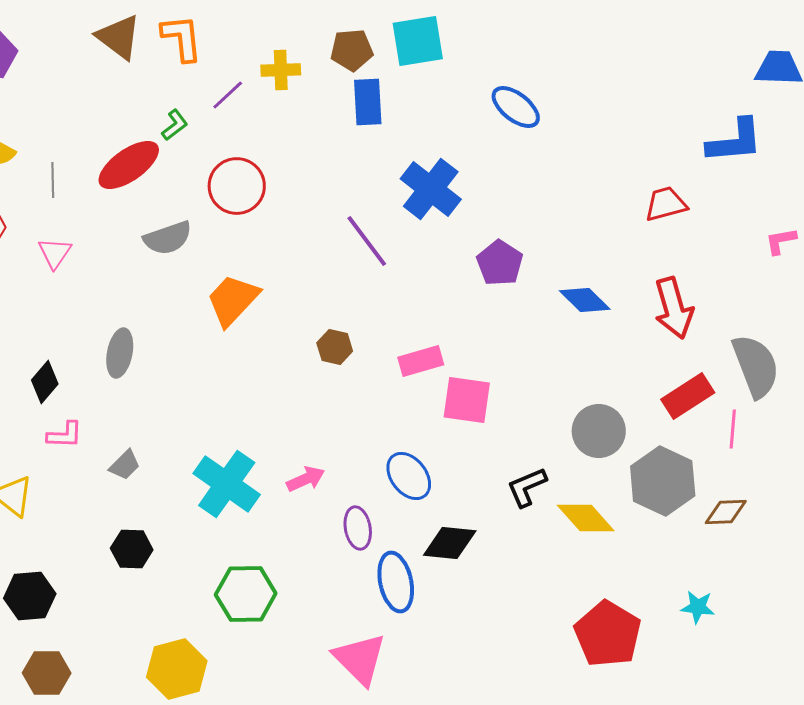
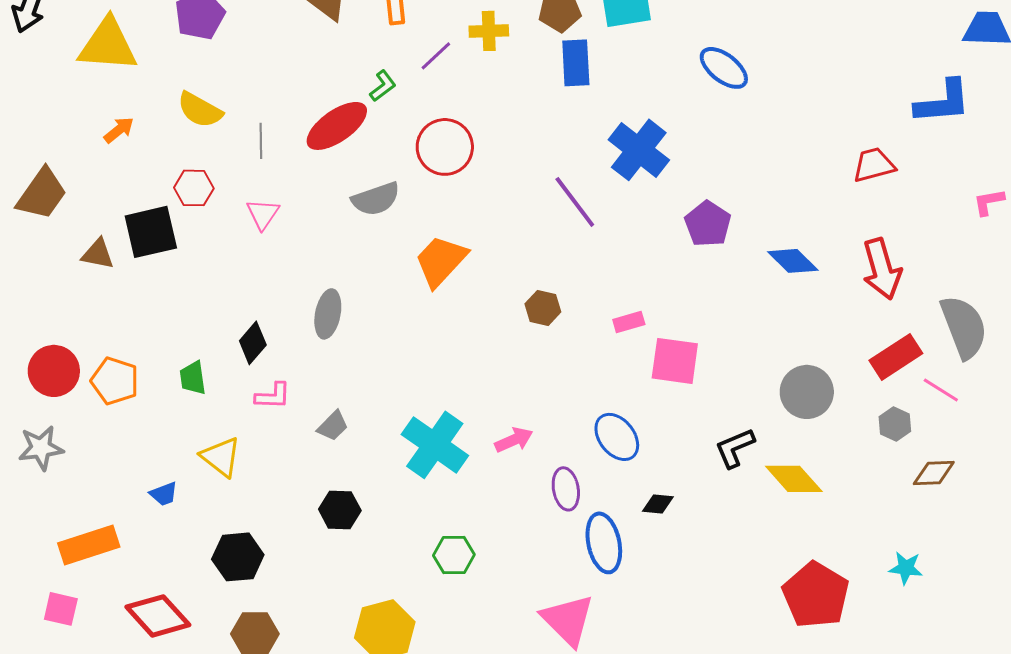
pink rectangle: (421, 361) -> (629, 322), size x0.7
pink line: (733, 429) -> (941, 390), turned -63
gray hexagon: (663, 481) -> (895, 424), moved, size x0.5
black diamond: (450, 543) -> (658, 504), size x0.6
green hexagon: (246, 594) -> (454, 555), size x0.7

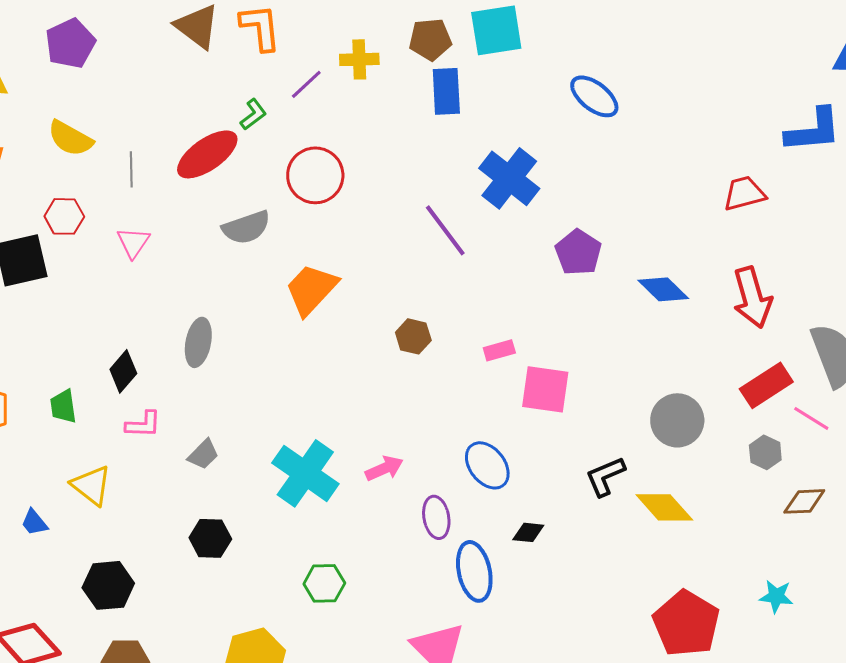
blue trapezoid: (164, 494) -> (34, 522), turned 72

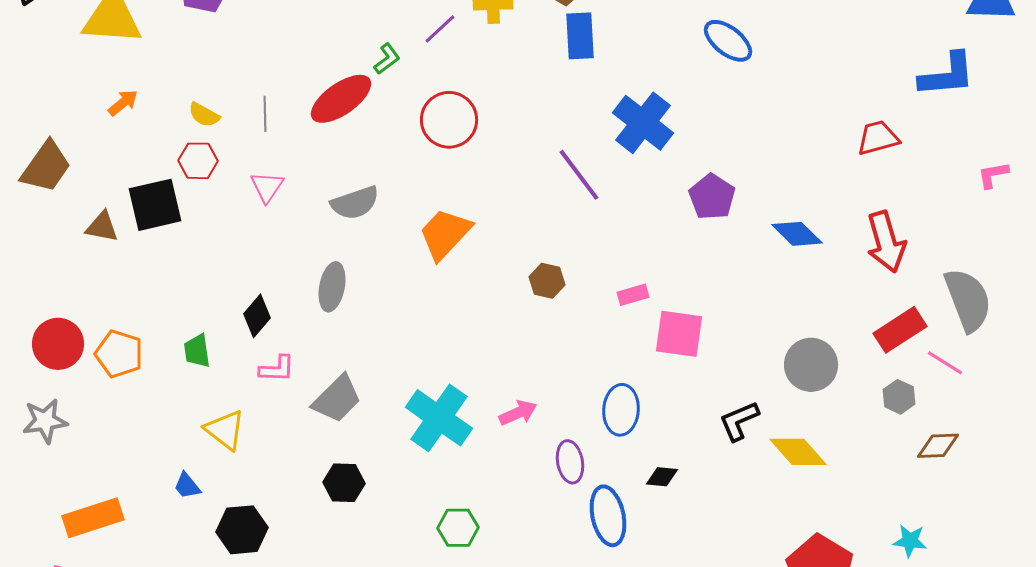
yellow semicircle: (70, 138) -> (204, 115), moved, size x0.7
gray semicircle: (246, 227) -> (355, 203), moved
gray trapezoid: (203, 454) -> (337, 399), size x1.6
blue ellipse: (487, 465) -> (621, 410), turned 42
blue trapezoid: (34, 522) -> (187, 486), moved

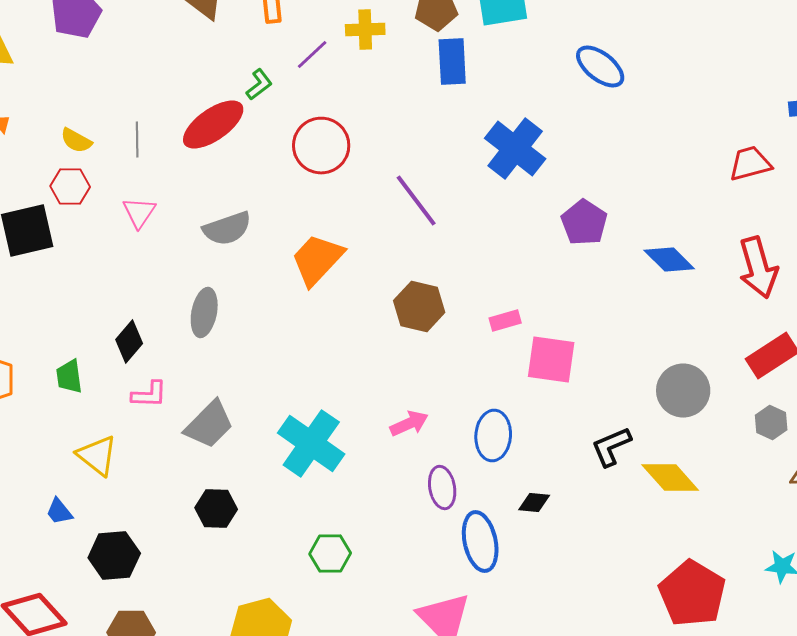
purple line: (579, 175) -> (416, 200), moved
brown hexagon: (547, 281) -> (419, 306), size x1.4
pink arrow: (518, 413) -> (409, 424), moved

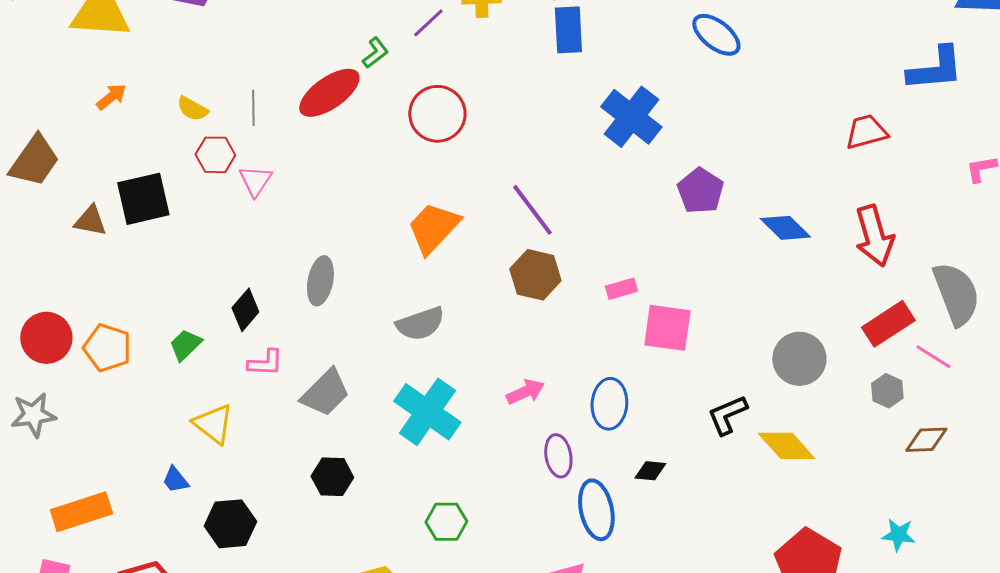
red hexagon: (70, 186) -> (215, 155), moved
purple line: (416, 200) -> (532, 210), moved
gray semicircle: (227, 228) -> (420, 324), moved
green trapezoid: (69, 376) -> (185, 345), turned 54

